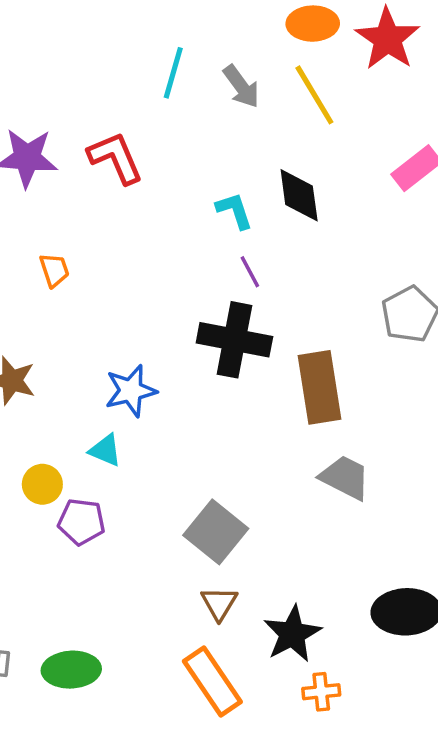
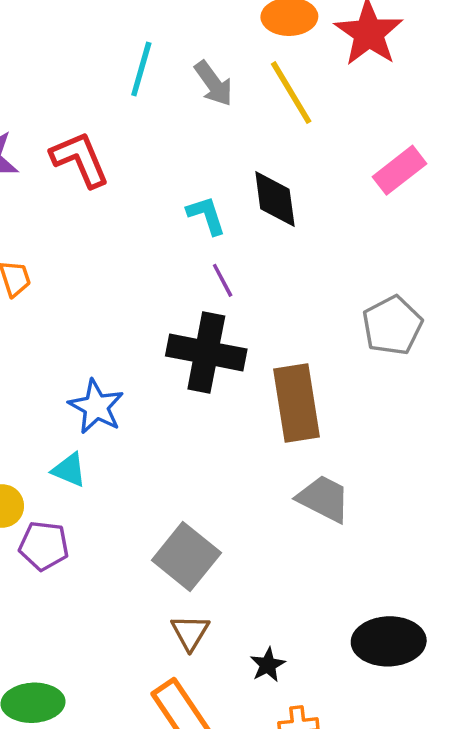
blue star: (131, 391) -> (96, 407), turned -30
black star: (292, 634) -> (268, 665), size x0.6

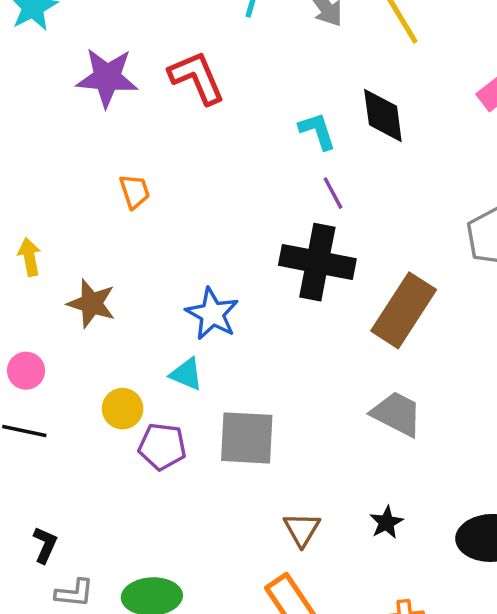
brown rectangle: (297, 403) -> (404, 310), turned 42
gray trapezoid: (324, 499) -> (397, 414), moved
gray square: (186, 557) -> (247, 438), moved, turned -36
black star: (268, 665) -> (386, 522), moved

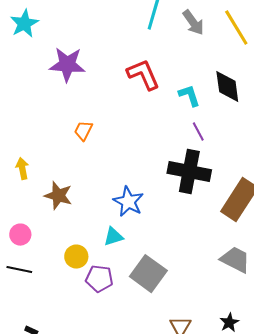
red L-shape: (197, 78) -> (143, 75), moved
orange trapezoid: (135, 191) -> (83, 131), turned -135
cyan triangle: (186, 374) -> (113, 237), turned -40
gray square: (247, 438) -> (148, 274), turned 33

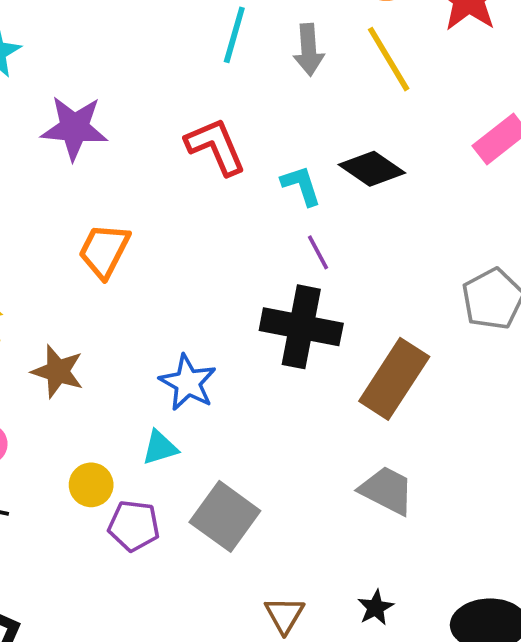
gray arrow: (193, 23) -> (309, 50), turned 32
black diamond: (227, 87) -> (372, 169), turned -48
orange trapezoid: (83, 131) -> (104, 251), size x1.5

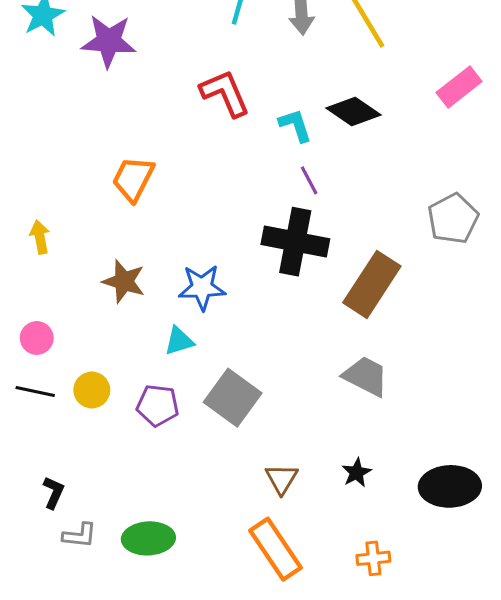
purple star: (74, 128) -> (109, 41), moved
brown star: (58, 371) -> (124, 281), moved
blue star: (188, 383) -> (202, 287), turned -30
yellow circle: (91, 485) -> (92, 390), moved

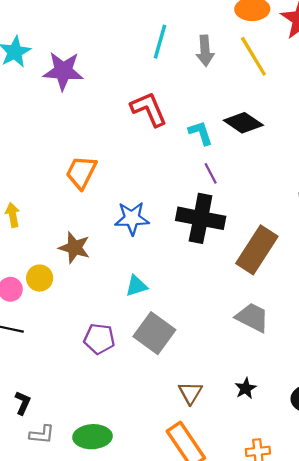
blue star: (202, 287) -> (132, 218), moved
cyan triangle: (179, 341) -> (136, 286), moved
yellow circle: (92, 390) -> (40, 278), moved

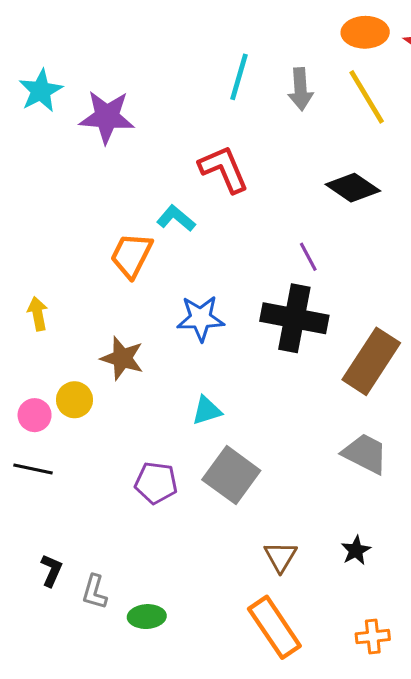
cyan L-shape: (201, 133) -> (176, 218), moved, turned -32
gray L-shape: (42, 434) -> (95, 592), moved, turned 100
green ellipse: (92, 437) -> (147, 617), size x0.7

